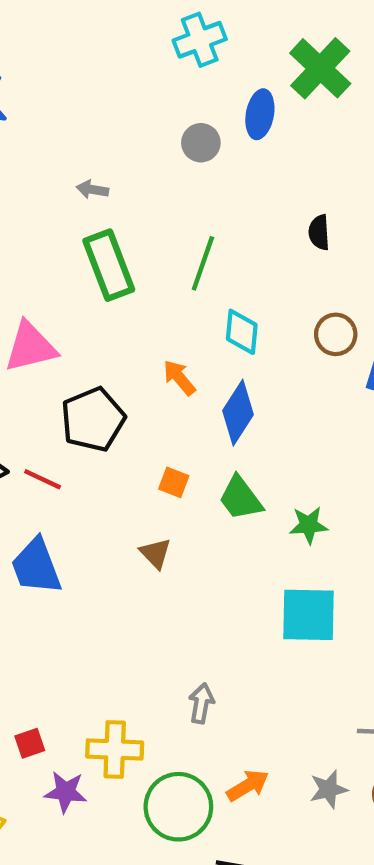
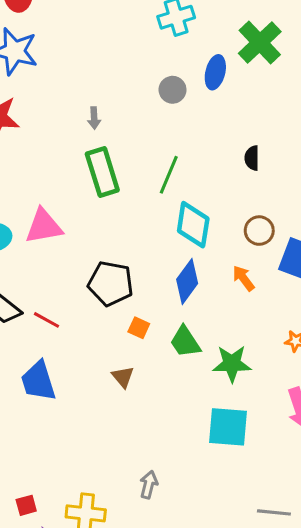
gray arrow: (92, 190) -> (94, 118), turned -105
cyan diamond: (242, 332) -> (193, 225), size x1.4
orange arrow: (179, 378) -> (243, 278), moved
black pentagon: (93, 419) -> (111, 284), moved, turned 30
green star: (309, 525) -> (232, 364), size x1.4

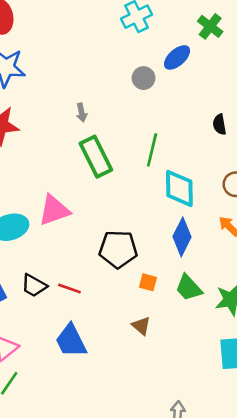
green cross: (260, 42) -> (210, 26), size x0.7
blue ellipse: (215, 72) -> (177, 57), turned 44

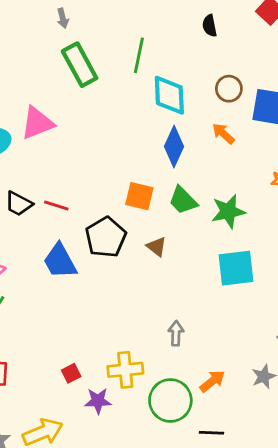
black pentagon: (118, 249) -> (106, 237), moved, turned -30
orange square: (148, 282) -> (139, 196), size x1.5
brown triangle: (141, 326) -> (157, 247), moved

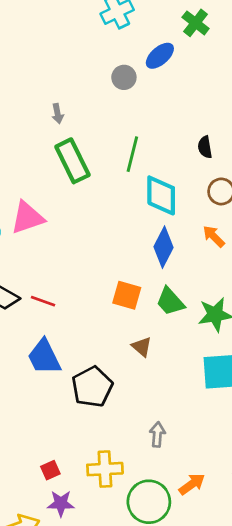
black semicircle: (210, 26) -> (205, 147), moved
black pentagon: (106, 237) -> (92, 387), moved
purple star: (98, 401) -> (61, 503), moved

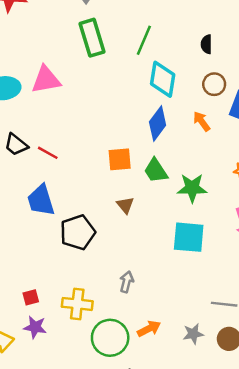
orange square: (127, 295) -> (120, 159), turned -30

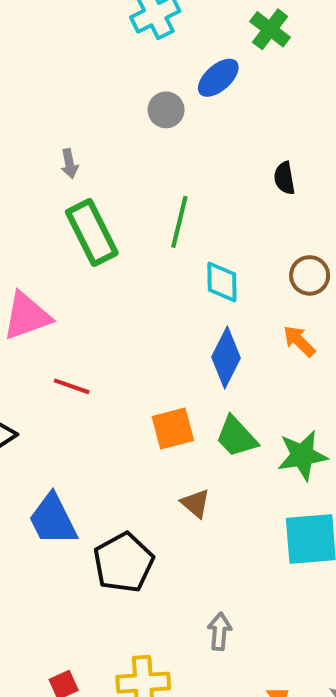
black semicircle: (206, 44) -> (284, 178), moved
cyan diamond: (163, 79) -> (222, 282), size x0.7
red line: (48, 153) -> (72, 386), moved

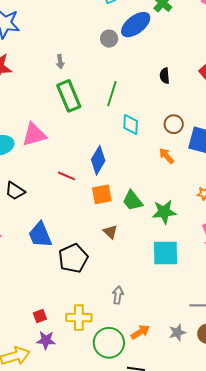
blue ellipse: (218, 78) -> (136, 25), size x1.4
blue diamond: (226, 357) -> (98, 160), moved
red line: (72, 386) -> (67, 176), moved

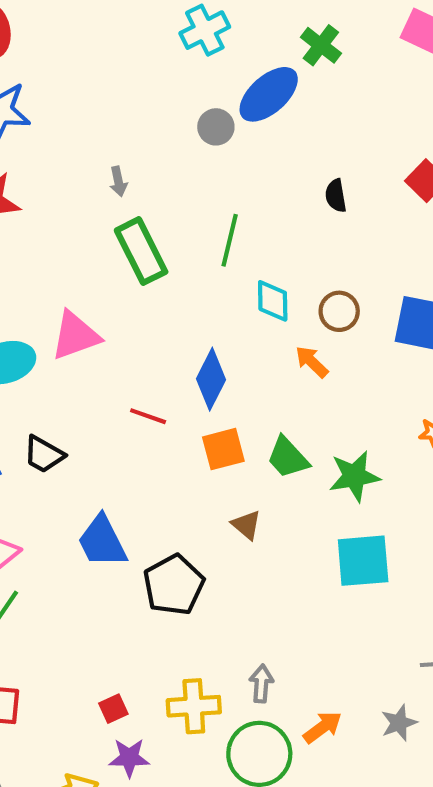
brown circle: (174, 124) -> (339, 311), moved
orange arrow: (166, 156) -> (312, 362), moved
gray arrow: (118, 295) -> (261, 684), moved

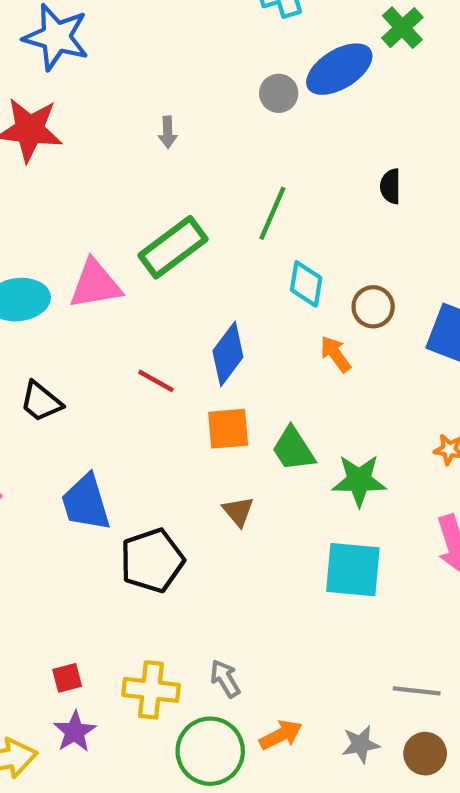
green rectangle: (141, 251) -> (173, 247), moved, turned 70
gray arrow: (261, 684) -> (225, 679), turned -45
purple star: (129, 758) -> (75, 732), turned 30

